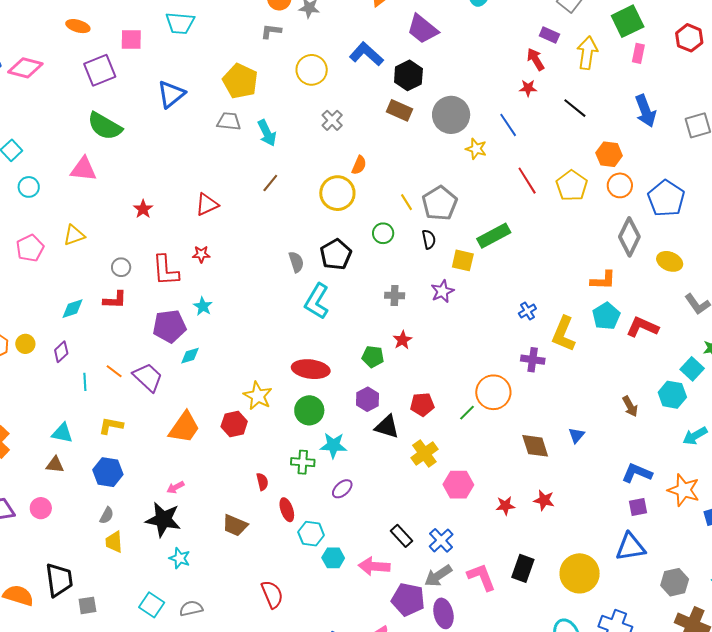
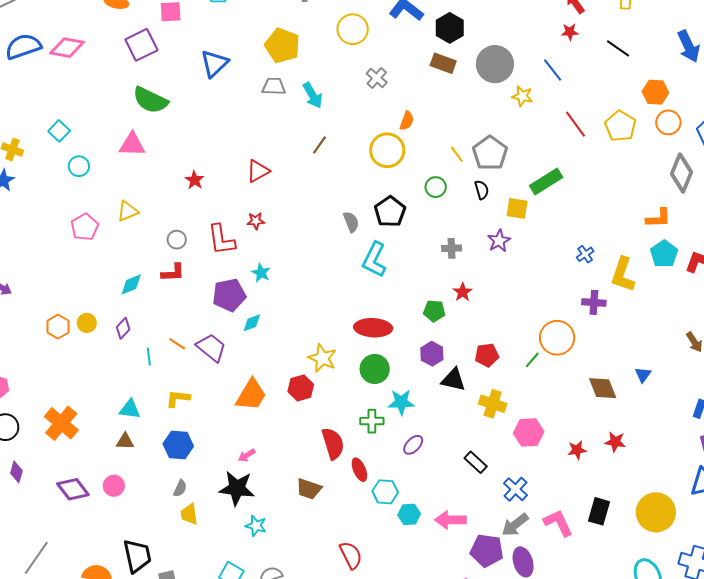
yellow cross: (424, 453) -> (493, 404), turned -32
red semicircle: (262, 482) -> (333, 444), size x1.8
black rectangle: (402, 536) -> (476, 462), moved

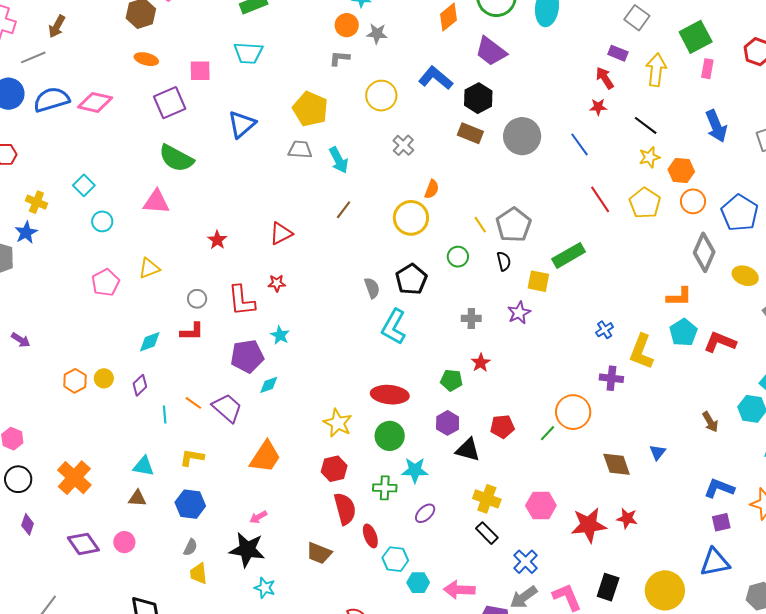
yellow star: (522, 96) -> (649, 157), moved, turned -30
red hexagon: (301, 388) -> (334, 469), moved
yellow cross: (493, 404) -> (487, 499), moved
red star: (577, 450) -> (589, 525), size x1.8

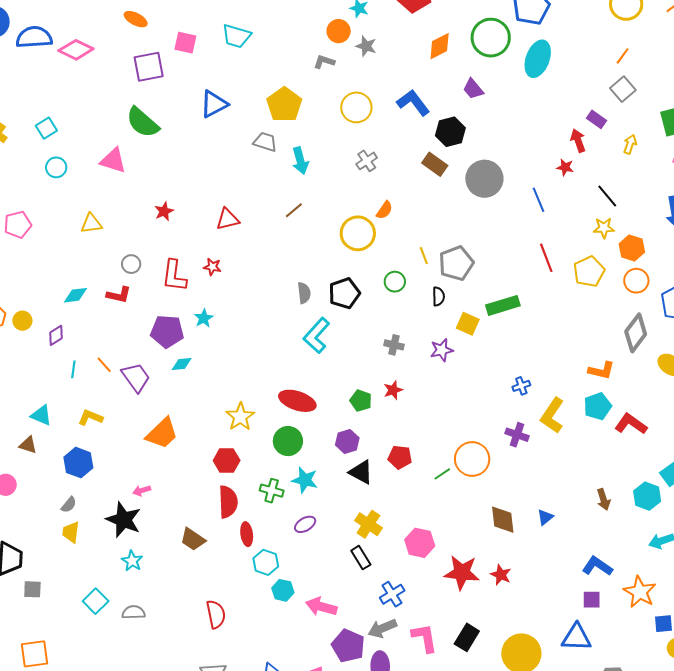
purple trapezoid: (491, 51) -> (473, 89), size x0.7
yellow arrow: (656, 70) -> (630, 144), size x0.6
pink pentagon: (105, 282) -> (18, 225), moved

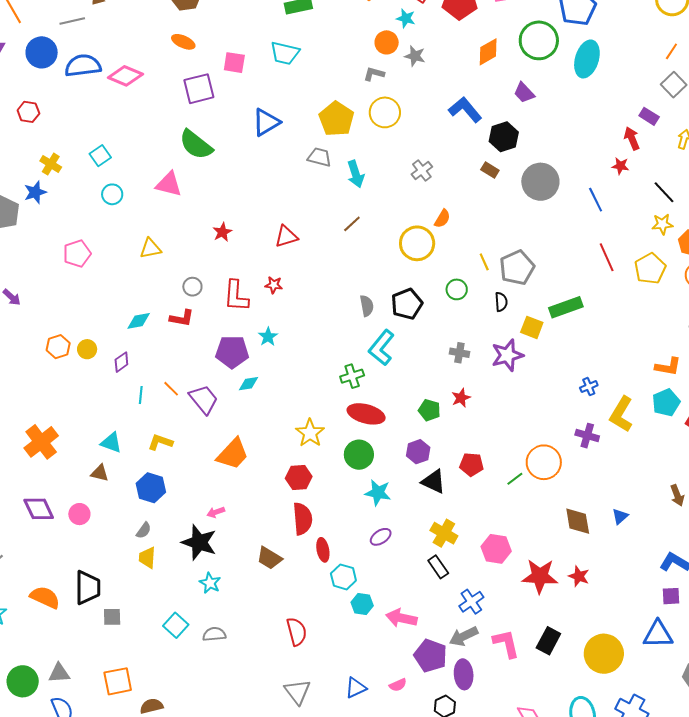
yellow circle: (356, 107) -> (385, 112), moved
brown rectangle: (435, 164) -> (490, 170), size x0.7
purple star: (442, 350) -> (507, 355), size x1.4
green cross: (272, 491) -> (352, 376), moved, turned -30

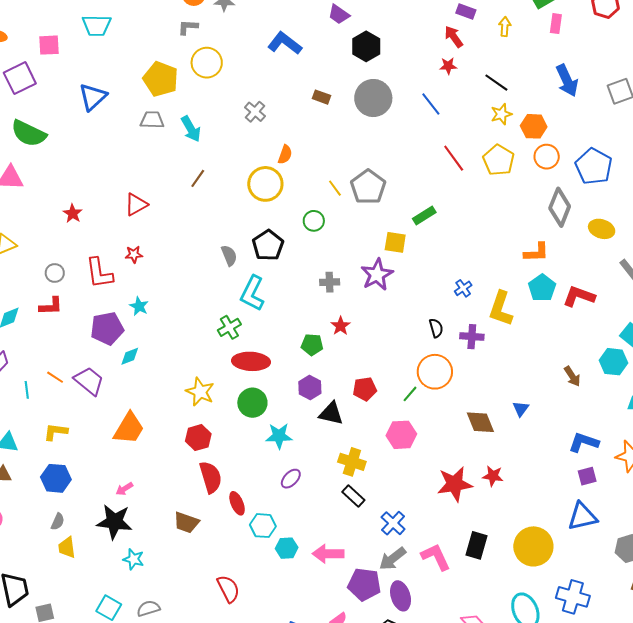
black hexagon: (504, 137) -> (366, 46), moved
black semicircle: (501, 302) -> (436, 328), moved
green rectangle: (566, 307) -> (424, 215), size x0.7
pink hexagon: (496, 549) -> (401, 435), moved

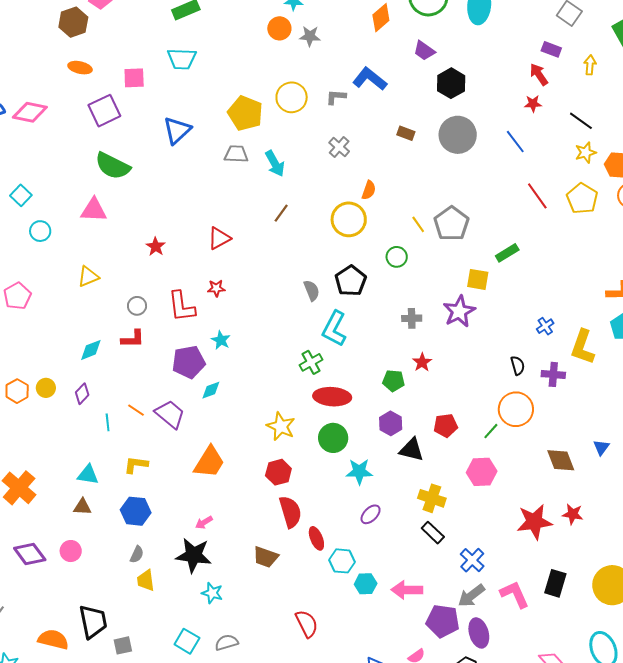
gray L-shape: (188, 27) -> (336, 97), moved

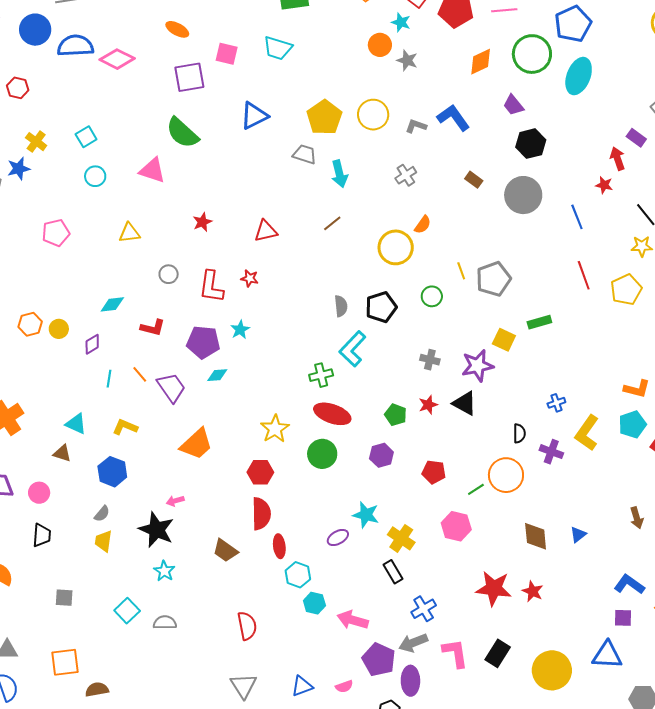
red L-shape: (133, 339) -> (153, 328), moved
black triangle: (412, 450) -> (465, 403), moved
cyan star: (359, 472) -> (366, 515), moved
black trapezoid: (93, 622) -> (42, 535), moved, size x0.7

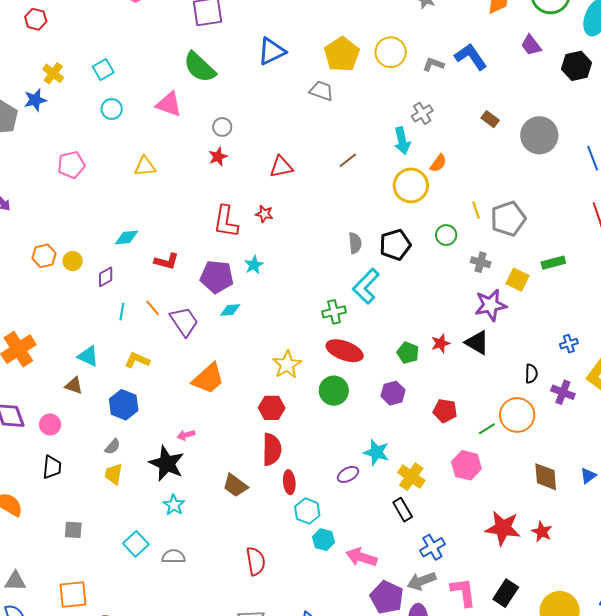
black hexagon: (531, 144) -> (577, 66), moved
cyan arrow: (339, 174) -> (402, 141), moved
gray circle: (169, 274) -> (222, 127), moved
gray cross: (430, 360) -> (481, 262), moved

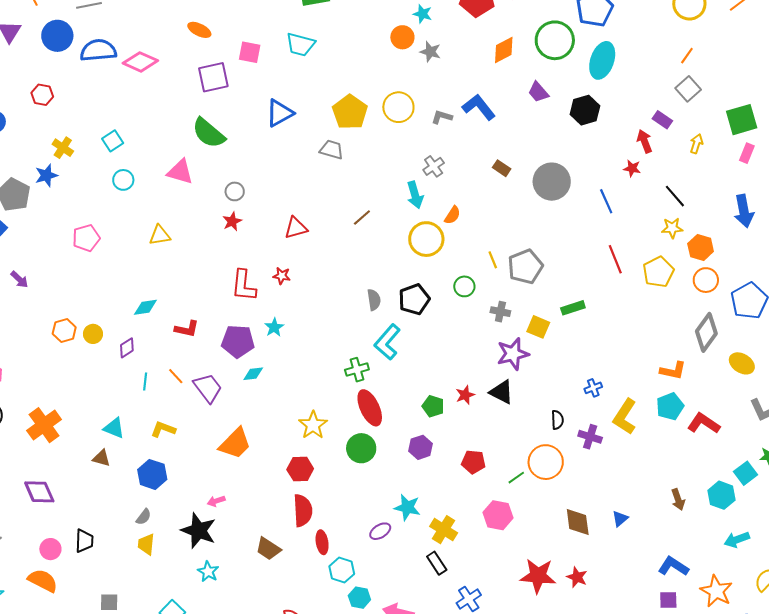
red ellipse: (345, 351) -> (370, 408), turned 48
pink circle: (50, 424) -> (50, 549), moved

